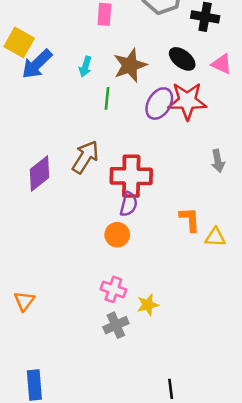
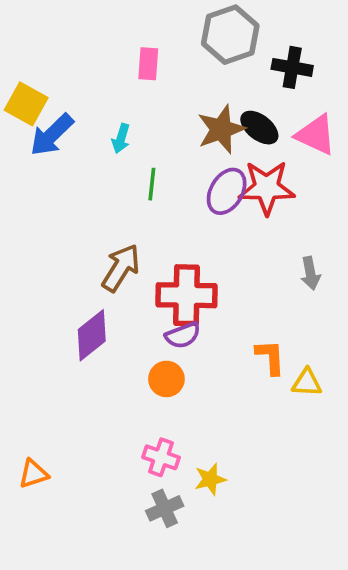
pink triangle: (222, 64) -> (316, 135), size x1.4
brown star: (130, 65) -> (221, 129), moved
purple diamond: (39, 174) -> (92, 335), moved
purple semicircle: (129, 204) -> (183, 335), turned 55
orange triangle: (24, 301) -> (33, 474), turned 35

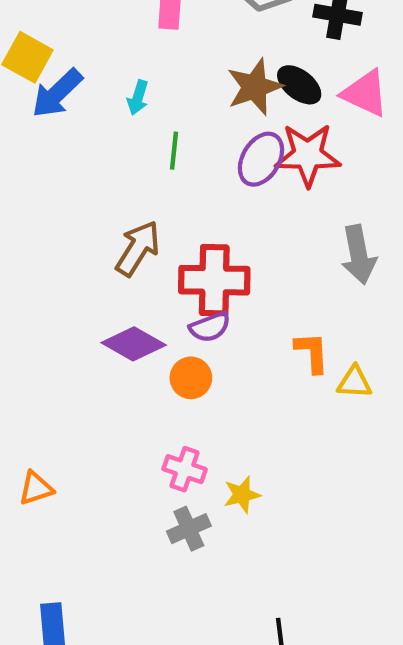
gray arrow: (310, 273) -> (359, 255), size x1.5
purple diamond: (92, 335) -> (134, 344), moved, turned 68

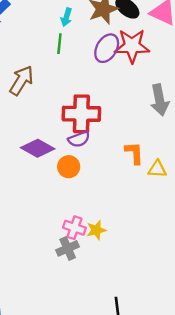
cyan arrow: (138, 98) -> (66, 17), moved
brown arrow: (138, 248) -> (21, 80), moved
pink cross: (185, 469) -> (74, 228), moved

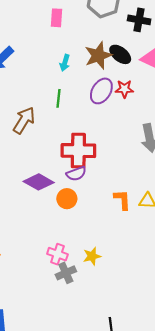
green line: (59, 44) -> (59, 98), moved
red star: (132, 46) -> (124, 89), size x0.6
orange L-shape: (134, 153) -> (122, 200), moved
pink cross: (74, 228) -> (57, 254), moved

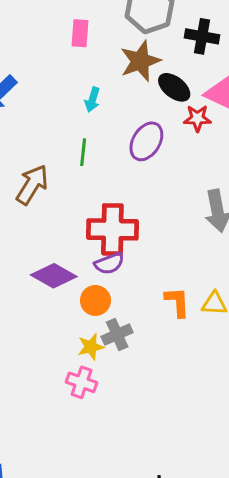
brown star: (98, 55) -> (140, 61), moved
red star: (124, 89) -> (197, 118), moved
yellow star: (92, 256) -> (91, 347), moved
gray cross: (66, 273) -> (117, 334), moved

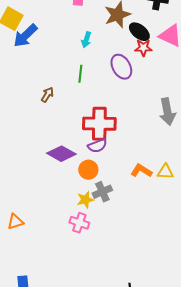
red star: (197, 118) -> (143, 48), moved
purple ellipse: (146, 141) -> (121, 67), turned -60
brown arrow: (32, 185) -> (47, 95), size x0.6
orange L-shape: (177, 302) -> (141, 171), turned -55

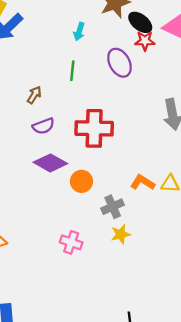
purple semicircle: (97, 146) -> (43, 126), moved
gray cross: (102, 192) -> (113, 207), moved
yellow star: (85, 200) -> (121, 234), moved

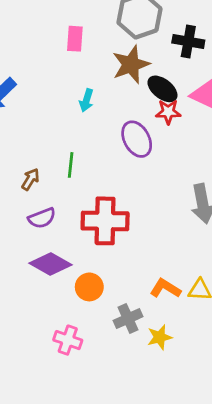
green line: (72, 71) -> (71, 165), moved
yellow star: (121, 234) -> (160, 337), moved
pink cross: (71, 242) -> (68, 340), moved

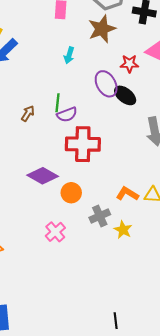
black ellipse: (162, 89) -> (125, 95), moved
purple semicircle: (42, 218) -> (67, 114), moved
yellow star: (160, 337) -> (123, 230), turned -30
pink cross: (68, 340) -> (55, 232), turned 30

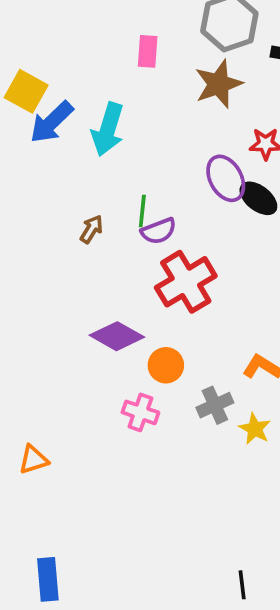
cyan arrow: (69, 55) -> (108, 129), moved, size x1.8
red cross: (83, 144) -> (186, 282), turned -32
pink cross: (55, 232) -> (140, 412), moved, turned -30

